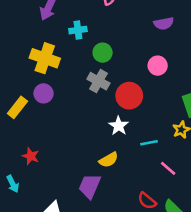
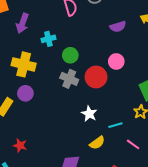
red circle: (129, 96) -> (96, 77), moved
yellow semicircle: (109, 160) -> (97, 143), moved

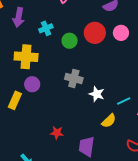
pink circle: (116, 61) -> (121, 33), moved
red circle: (96, 77) -> (95, 33), moved
gray cross: (69, 79) -> (74, 78), moved
red star: (20, 145) -> (57, 133), moved

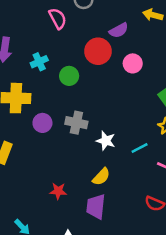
red circle: (95, 33) -> (98, 51), moved
purple circle: (32, 84) -> (42, 123), moved
yellow semicircle: (109, 121) -> (101, 177), moved

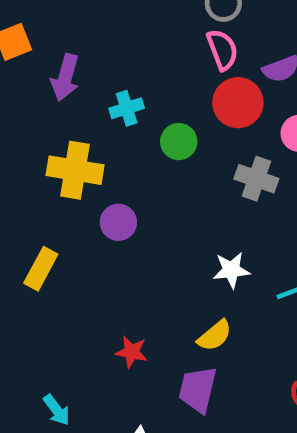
pink semicircle: (58, 19) -> (222, 50), moved
gray cross: (76, 123) -> (256, 179), moved
white star: (106, 141) -> (231, 270), turned -30

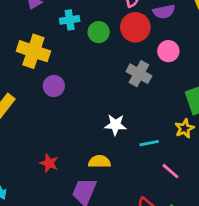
green circle: (179, 142) -> (99, 32), moved
yellow semicircle: (215, 336) -> (99, 162), turned -150

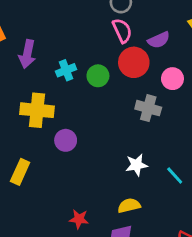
cyan line: (149, 143) -> (175, 176), turned 72

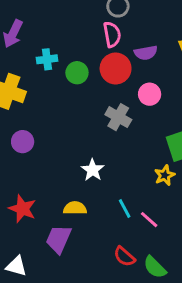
purple circle: (66, 140) -> (23, 142), moved
white star: (137, 165) -> (93, 170), turned 30
cyan line: (175, 176) -> (125, 208), moved
red star: (79, 219) -> (22, 209), size x1.4

